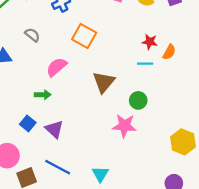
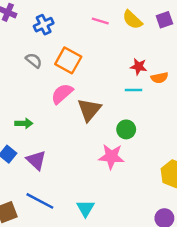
gray semicircle: (32, 35) -> (34, 60), moved
orange semicircle: (169, 52) -> (159, 78), turned 49
pink semicircle: (57, 67) -> (62, 94), moved

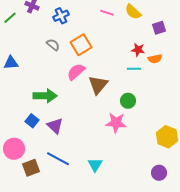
purple square: (164, 20) -> (159, 28), moved
orange square: (68, 60) -> (81, 45), turned 30
green arrow: (24, 123) -> (45, 96), size x1.6

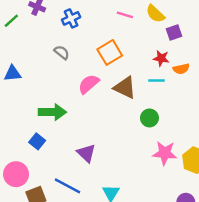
purple square: (159, 28) -> (174, 32), moved
orange square: (81, 45) -> (110, 52), moved
brown triangle: (98, 85) -> (125, 88), moved, turned -45
pink star: (116, 123) -> (165, 153), moved
purple triangle: (55, 126) -> (86, 153), moved

